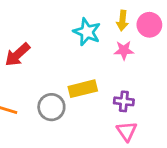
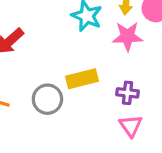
pink star: (124, 50) -> (128, 36), size x1.4

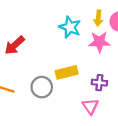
pink triangle: (131, 126) -> (90, 106), moved

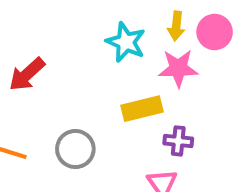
yellow rectangle: (67, 72) -> (142, 109), moved

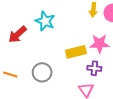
cyan star: (126, 42) -> (45, 21), moved
pink star: (178, 68) -> (99, 44), moved

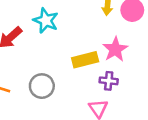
pink star: (99, 44) -> (115, 49), turned -30

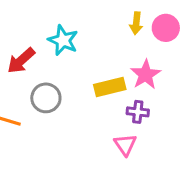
gray circle: (42, 86) -> (46, 98), moved

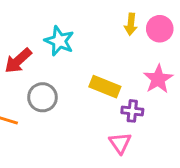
pink star: (146, 75) -> (158, 79), moved
yellow rectangle: (110, 87) -> (105, 87), turned 36

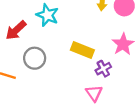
purple cross: (132, 111) -> (103, 69), turned -35

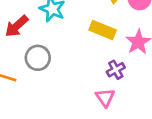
yellow rectangle: (82, 50) -> (103, 30), moved

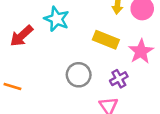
gray circle: (38, 58) -> (79, 75), moved

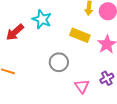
purple cross: (119, 79) -> (107, 78), moved

